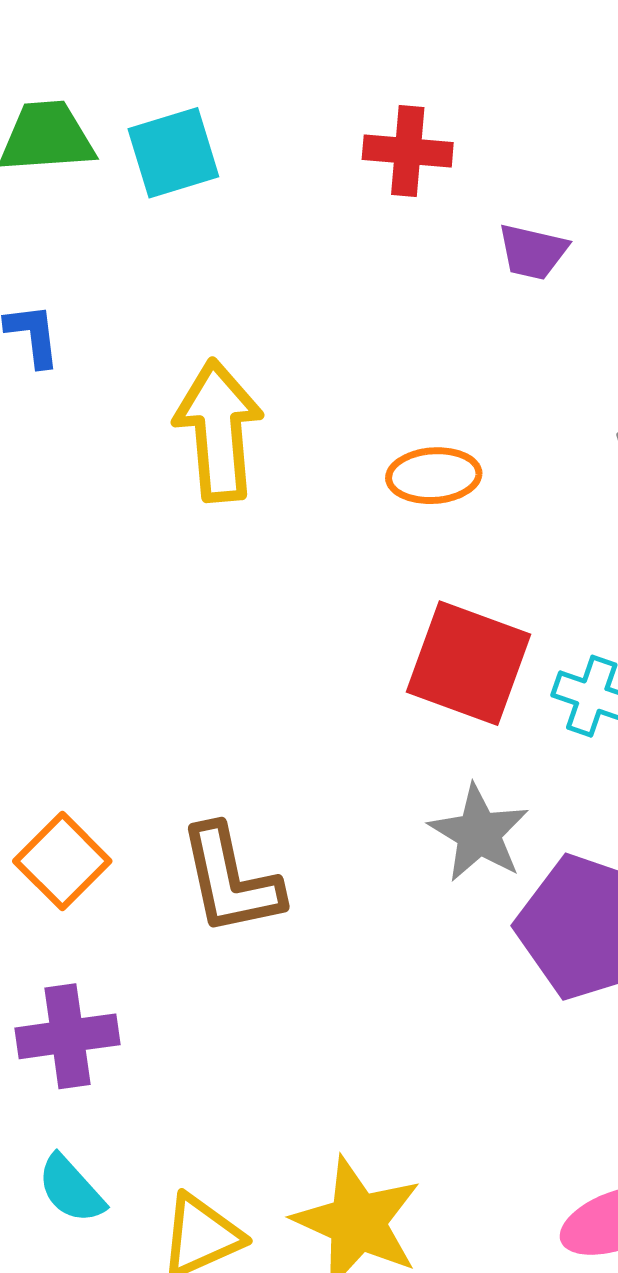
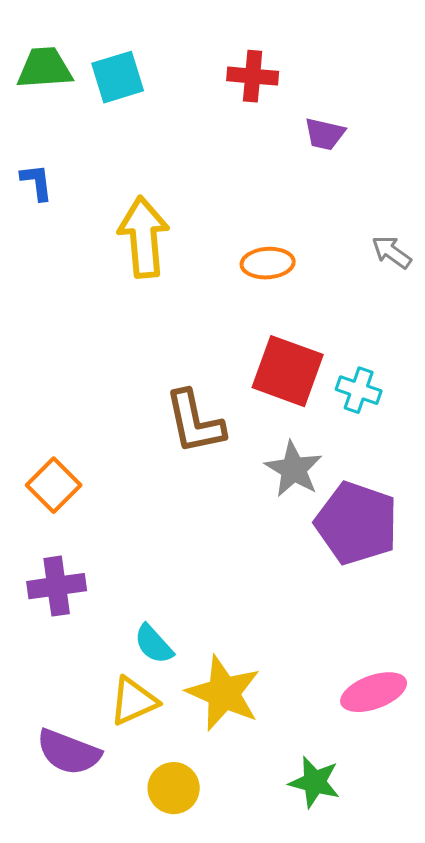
brown L-shape: (231, 880) -> (195, 422), moved
cyan semicircle: (71, 1189) -> (154, 644), moved

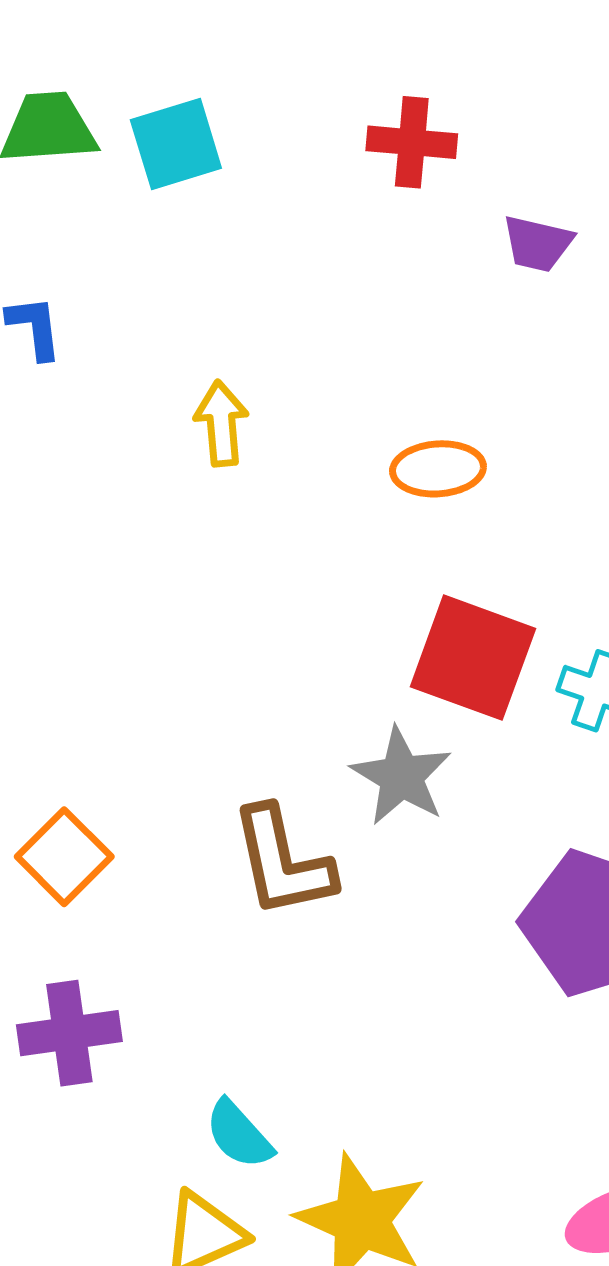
yellow arrow: (144, 237) -> (221, 423), size x0.6
brown L-shape: (195, 422) -> (283, 862), moved
gray star: (294, 469) -> (401, 776), moved

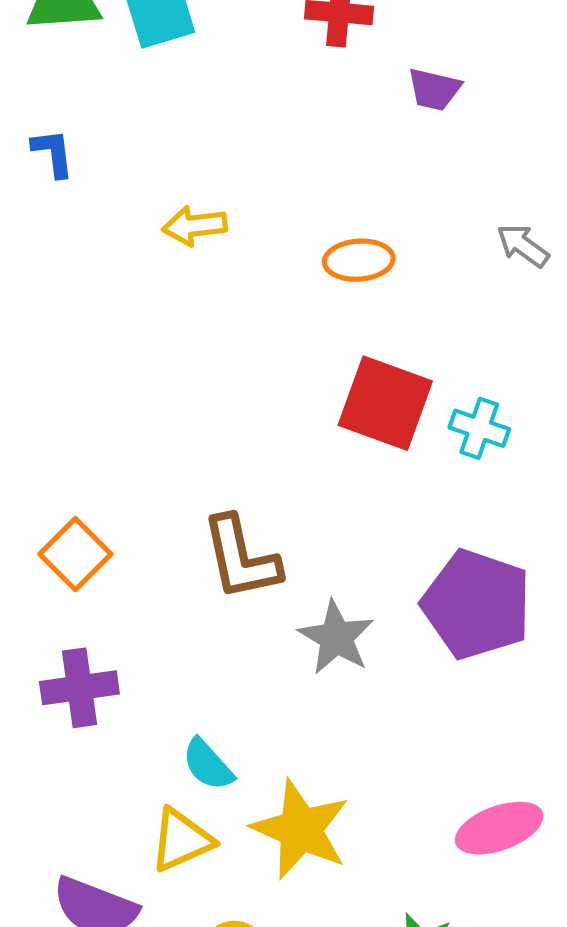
yellow arrow: (221, 423) -> (195, 226), turned -92
gray star: (401, 776) -> (336, 637), moved

